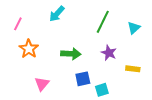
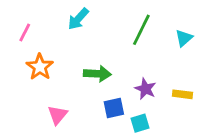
purple star: (109, 53) -> (145, 89), moved

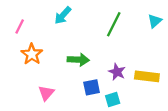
cyan triangle: (184, 38) -> (155, 21), moved
yellow rectangle: (182, 94) -> (147, 76), size x1.5

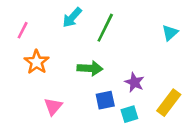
cyan triangle: (155, 21) -> (170, 33), moved
green line: (114, 24) -> (105, 28), moved
yellow rectangle: (147, 76) -> (169, 103), moved, turned -60

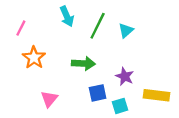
cyan arrow: (72, 17) -> (67, 16), turned -66
cyan triangle: (170, 33) -> (126, 30), moved
yellow rectangle: (169, 103) -> (157, 95), turned 60

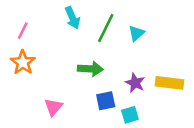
orange star: (34, 58) -> (23, 62), moved
yellow rectangle: (157, 95) -> (170, 83), moved

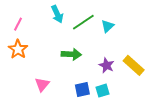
green line: (106, 28) -> (83, 22), turned 30
yellow rectangle: (170, 83) -> (134, 65), turned 35
blue square: (106, 101) -> (82, 90), moved

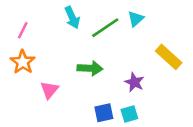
cyan triangle: (108, 26) -> (136, 19), moved
yellow rectangle: (134, 65) -> (169, 57), moved
pink triangle: (42, 85) -> (49, 90), moved

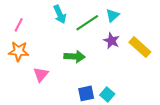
orange star: (23, 62) -> (19, 51), turned -30
purple star: (134, 82) -> (111, 41), moved
cyan square: (129, 114) -> (107, 94), turned -32

